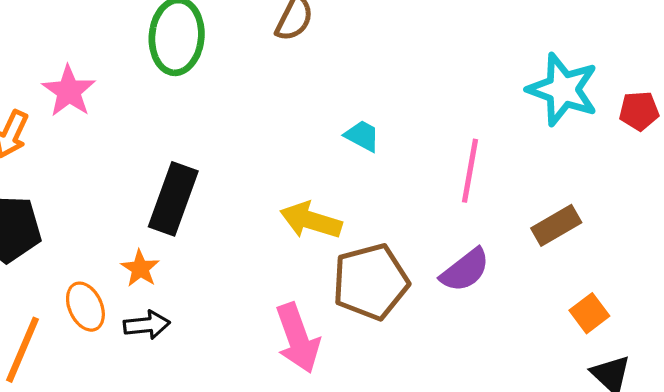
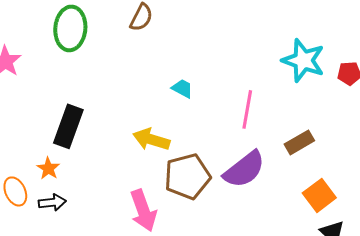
purple semicircle: (465, 270) -> (244, 169), size x1.4
orange square: (589, 313) -> (319, 195), size x1.4

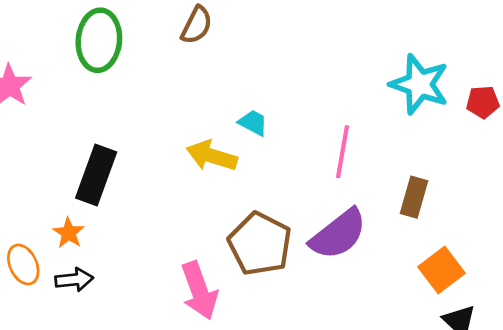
yellow arrow: (151, 139) -> (212, 156), moved
brown rectangle: (299, 142) -> (414, 197), turned -44
brown pentagon: (187, 176) -> (260, 244), turned -30

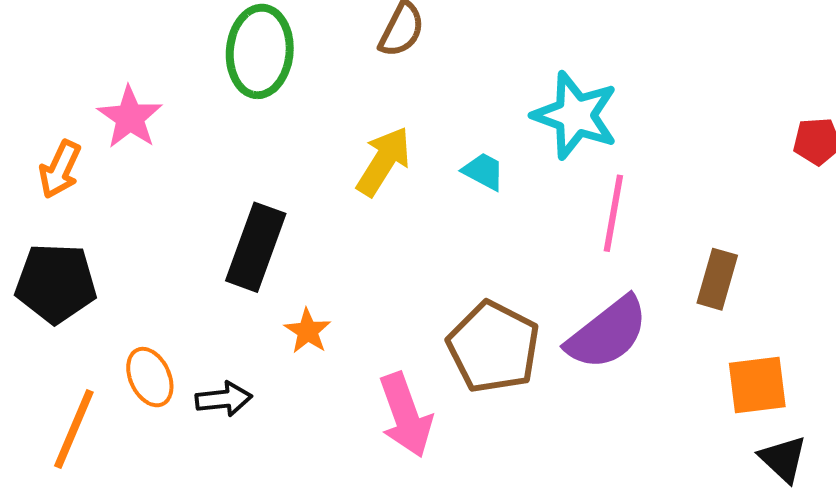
cyan star: (419, 84) -> (575, 115), moved
yellow arrow: (212, 156) -> (384, 161), moved, turned 105
orange star: (69, 233) -> (308, 331), moved
orange square: (442, 270) -> (757, 385), turned 30

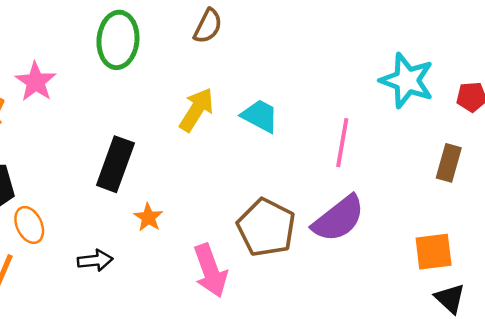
cyan star: (575, 115) -> (407, 80), moved
cyan trapezoid: (483, 171) -> (260, 116), size x1.4
brown rectangle: (717, 279) -> (449, 163), moved
orange ellipse: (150, 377) -> (29, 225), moved

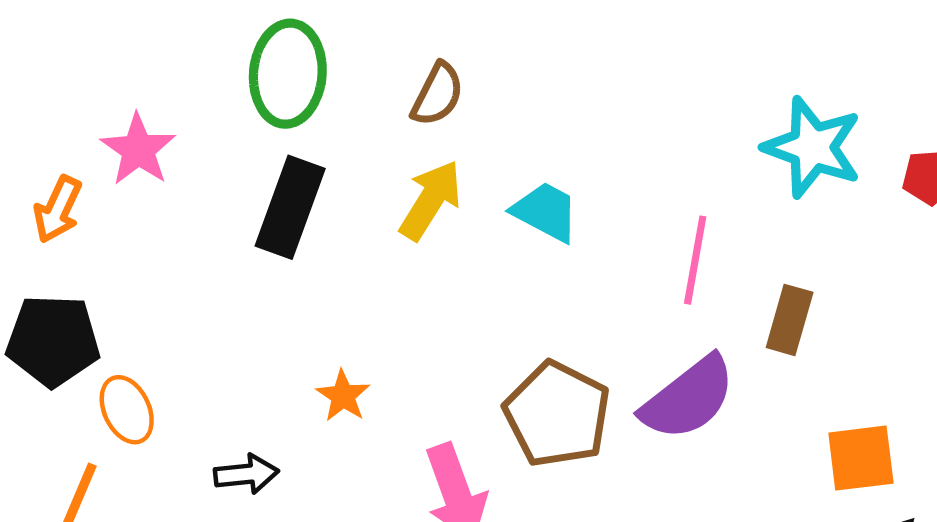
brown semicircle: (208, 26) -> (437, 94), moved
brown rectangle: (449, 163) -> (790, 320), moved
black rectangle: (115, 164) -> (290, 207), moved

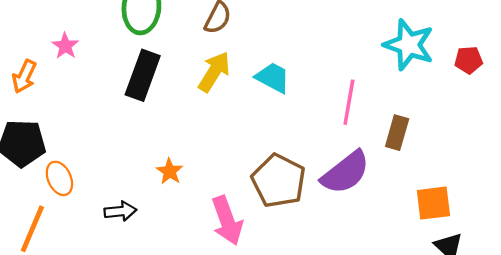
pink star: (138, 150) -> (65, 46), size x0.7

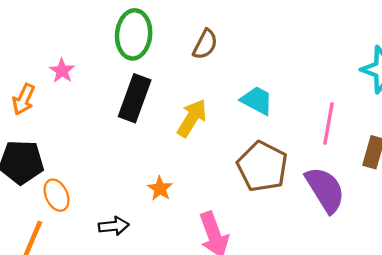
yellow arrow: (214, 72) -> (192, 118), moved
purple semicircle: (345, 173) -> (325, 190), turned -84
brown pentagon: (279, 181) -> (262, 166), moved

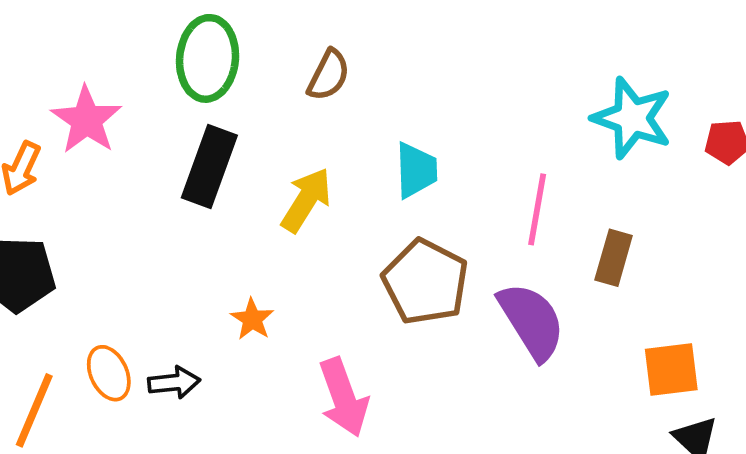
pink star: (62, 71) -> (86, 120), size x1.6
cyan trapezoid: (257, 100) -> (416, 170), turned 60
orange ellipse: (57, 195) -> (109, 373), moved

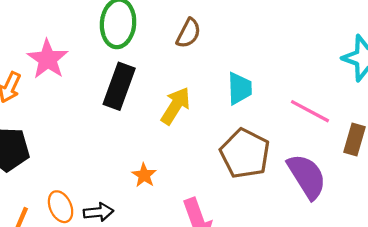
pink line: (537, 209) -> (310, 111), turned -72

